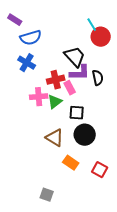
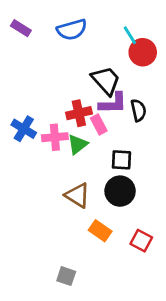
blue semicircle: (31, 38) -> (72, 30), moved
blue cross: (27, 63) -> (24, 129), moved
black square: (77, 113) -> (121, 160), moved

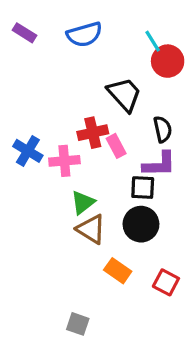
purple L-shape: (113, 103) -> (159, 164), moved
green triangle: (78, 144) -> (83, 203), moved

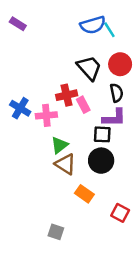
blue semicircle: (84, 34) -> (93, 25), moved
red circle: (168, 61) -> (120, 64), moved
red square: (166, 282) -> (120, 213), moved

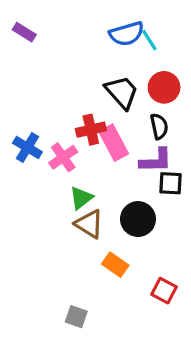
pink rectangle: (83, 105) -> (114, 143), size x1.5
pink cross: (46, 115) -> (63, 157), turned -30
black square: (102, 134) -> (171, 183), moved

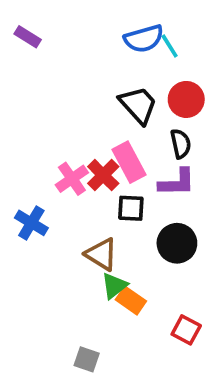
red cross: (91, 130) -> (103, 175), moved, turned -32
blue cross: (27, 148) -> (31, 223), moved
black square: (171, 183) -> (131, 208), moved
green triangle: (81, 198) -> (114, 286), moved
black circle: (138, 219) -> (177, 243), moved

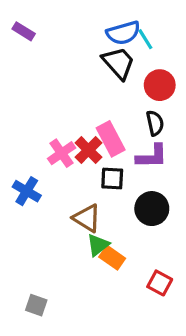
black trapezoid: (138, 105) -> (119, 63), moved
gray square: (87, 359) -> (36, 305), moved

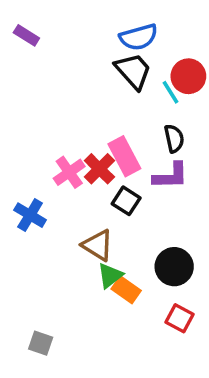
cyan line: (145, 39) -> (171, 92), moved
red circle: (160, 85) -> (188, 76), moved
black square: (112, 178) -> (126, 201), turned 30
black circle: (152, 209) -> (174, 267), moved

